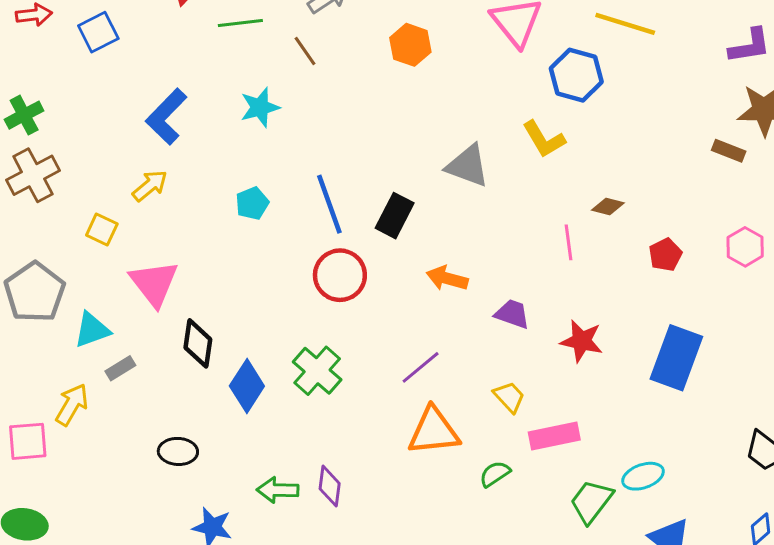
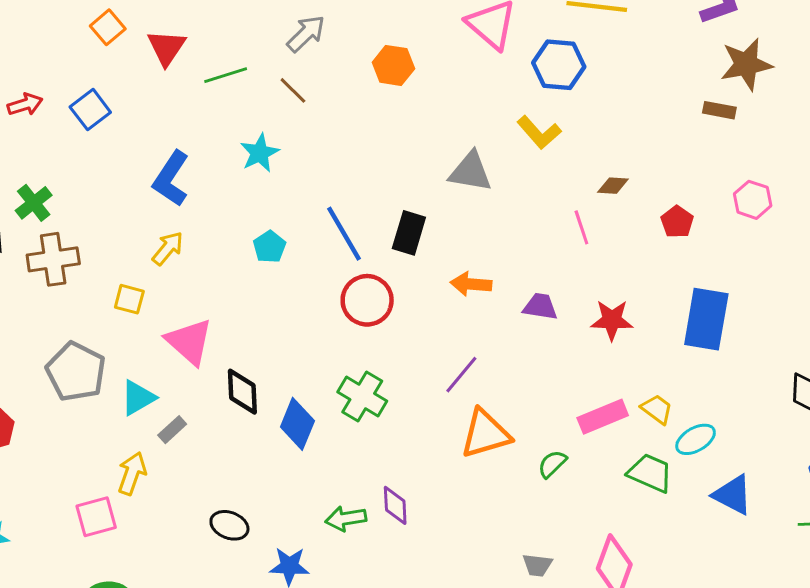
brown cross: (33, 175) -> (53, 259), turned 30
yellow trapezoid: (509, 397) -> (657, 409), moved
black ellipse: (178, 451) -> (229, 525), moved, turned 30
green trapezoid: (591, 501) -> (650, 473), turned 87

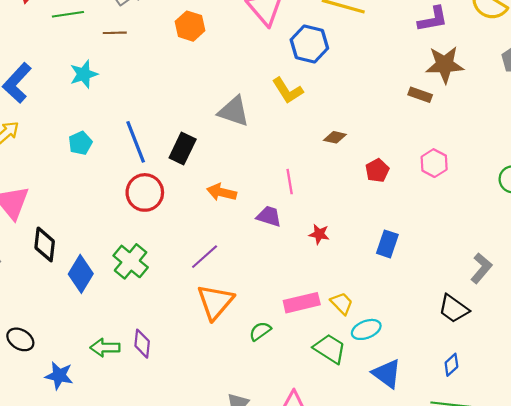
brown line: (293, 90) -> (115, 33), turned -55
pink line: (581, 227) -> (290, 182), moved
blue rectangle: (706, 319) -> (387, 244), size x0.6
red star: (612, 320) -> (319, 234), size x0.7
orange triangle: (486, 434) -> (215, 302), turned -42

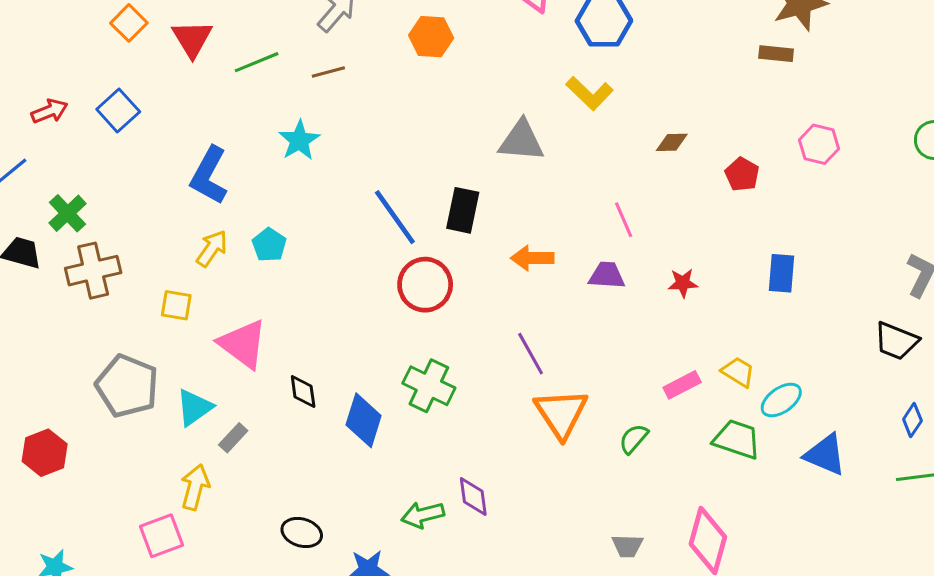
cyan pentagon: (80, 143) -> (269, 245), moved
black diamond: (45, 244) -> (303, 392), size x0.7
purple line: (205, 257) -> (531, 354), turned -64
pink rectangle: (302, 303) -> (682, 385), size x0.7

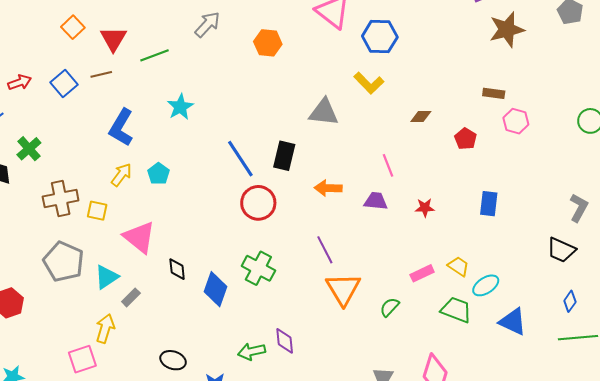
brown rectangle: (776, 54) -> (494, 93), moved
brown line: (328, 72) -> (101, 74), moved
brown cross: (93, 271) -> (61, 199), moved

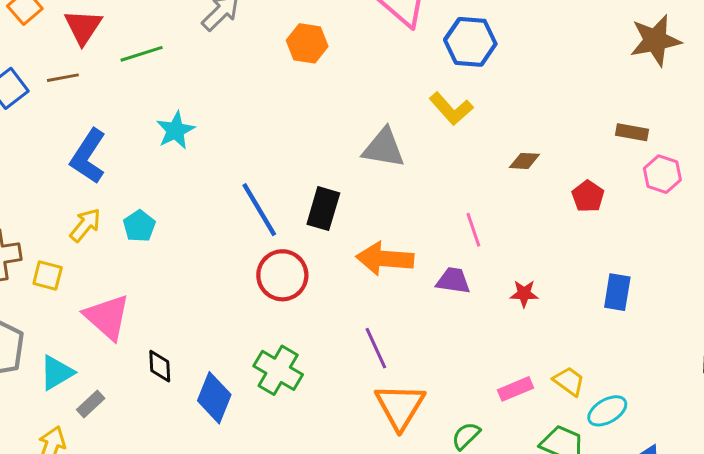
orange arrow: (328, 188) -> (385, 259), size x1.4

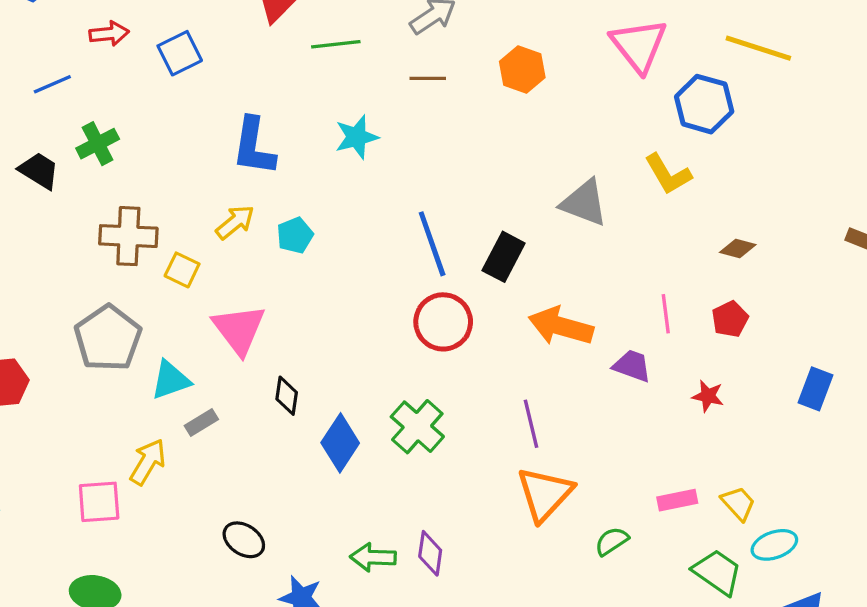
brown line: (63, 78) -> (428, 78), moved
blue L-shape: (88, 156) -> (254, 146), turned -36
red pentagon: (588, 196) -> (730, 319), moved
blue rectangle: (617, 292) -> (815, 389), moved

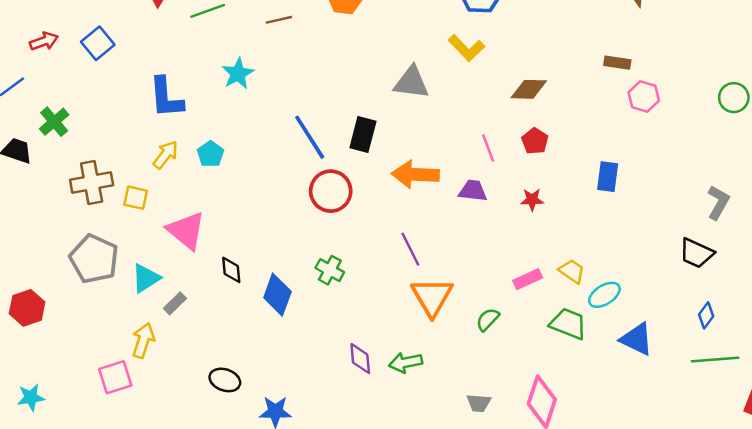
brown diamond: (738, 249) -> (529, 89), size x1.4
green cross: (417, 427) -> (330, 270), size x0.7
green arrow: (373, 557) -> (406, 363), moved

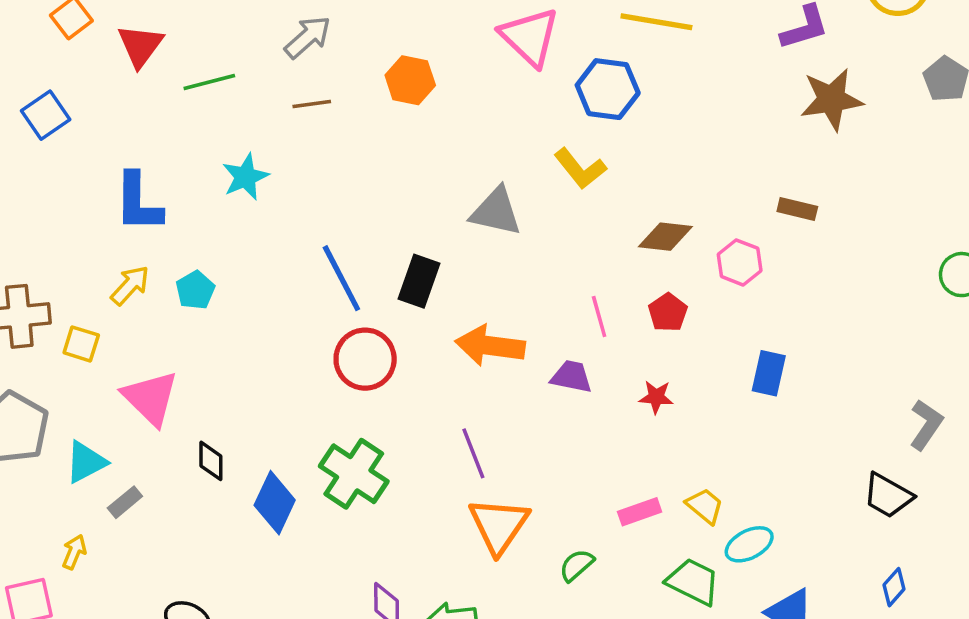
pink hexagon: (644, 97) -> (740, 262), moved
green cross: (330, 270) -> (354, 474), size x1.6
yellow arrow: (143, 340) -> (74, 552), size x0.7

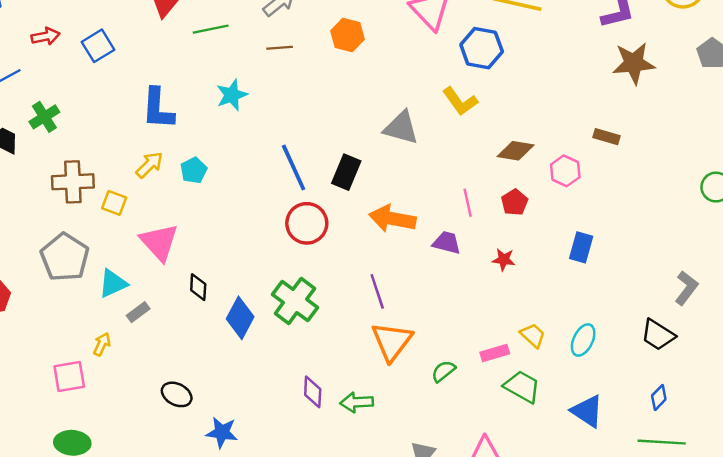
pink rectangle: (640, 512) -> (495, 353), moved
cyan ellipse: (749, 544) -> (583, 340), moved, turned -40

